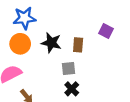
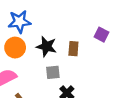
gray square: (68, 68) -> (53, 72), moved

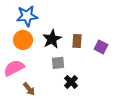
purple square: (101, 35) -> (101, 47), moved
black star: (46, 46) -> (52, 39), turned 30

